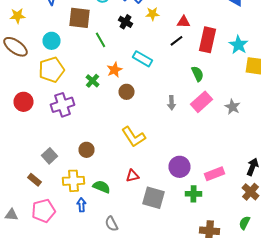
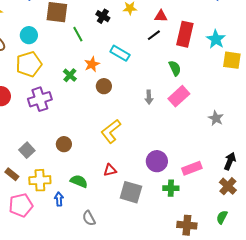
gray star: (232, 107) -> (216, 118), moved
yellow L-shape: (134, 137) -> (111, 131), turned 85
yellow cross: (74, 181) -> (40, 180), moved

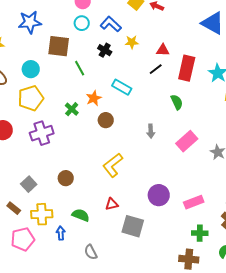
pink rectangle: (179, 96) -> (187, 141), moved
green cross: (171, 188) -> (200, 233), moved

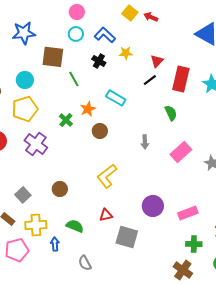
red triangle: (163, 50) -> (157, 61), turned -48
purple cross: (42, 133) -> (36, 144), turned -35
brown cross: (189, 259) -> (183, 270), turned 30

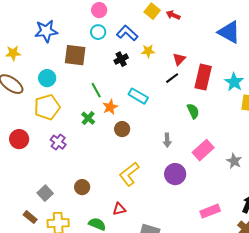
black cross: (99, 61) -> (121, 59), turned 32
green line: (74, 79) -> (96, 90), moved
purple cross: (36, 144) -> (58, 142), size x0.7
purple circle: (153, 206) -> (175, 174), moved
red triangle: (106, 215) -> (119, 209), moved

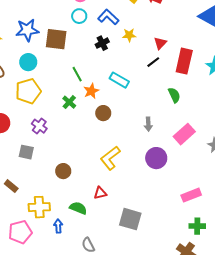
blue star: (46, 31) -> (27, 30), moved
gray square: (45, 193) -> (26, 152), moved, turned -35
brown rectangle: (30, 217) -> (11, 186), moved

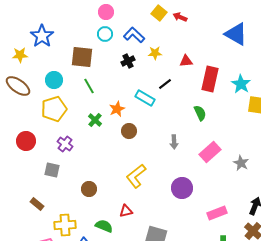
blue star: (27, 30) -> (42, 36), moved, turned -30
red triangle: (160, 43) -> (186, 61), turned 40
black line: (153, 62) -> (165, 84), moved
green line: (77, 74) -> (89, 86), moved
purple circle: (156, 158) -> (182, 188), moved

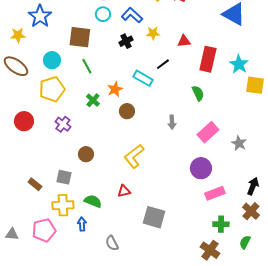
gray square: (52, 170) -> (64, 177), moved
purple circle: (182, 188) -> (201, 168), moved
brown circle: (89, 189) -> (86, 154), moved
green semicircle: (104, 226) -> (93, 201), moved

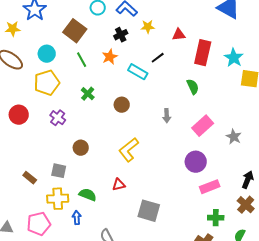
brown square: (80, 37) -> (75, 31), turned 30
orange star: (115, 89) -> (110, 57), moved

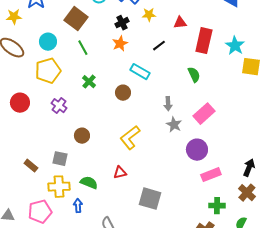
orange star: (110, 57) -> (120, 44), moved
cyan rectangle: (138, 72) -> (140, 72), moved
gray star: (234, 137) -> (174, 125), moved

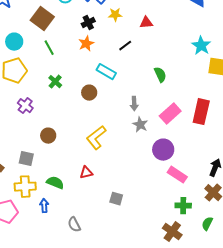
red rectangle: (204, 41) -> (201, 112), moved
pink rectangle: (211, 175) -> (177, 175), turned 54
gray square: (150, 199) -> (116, 199), size x0.6

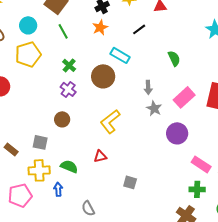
brown circle: (89, 93) -> (103, 76), size x1.5
purple cross: (25, 106) -> (68, 89), moved
pink rectangle: (177, 175) -> (201, 164), moved

